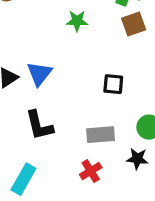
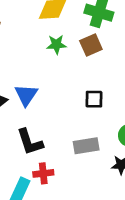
brown square: (134, 24) -> (91, 45), moved
red cross: (91, 171) -> (43, 173), moved, turned 30

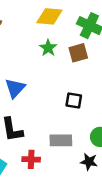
green star: (57, 44) -> (48, 48), turned 30
red cross: (43, 173) -> (31, 159), moved

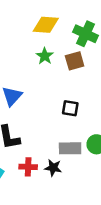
gray rectangle: (61, 140) -> (70, 148), moved
black star: (89, 162) -> (53, 168), moved

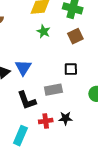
brown square: (75, 61) -> (75, 36), moved
gray rectangle: (70, 148) -> (53, 90), moved

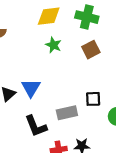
black square: (71, 69) -> (93, 99), moved

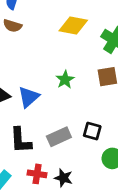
green star: (53, 45) -> (65, 80), moved
gray rectangle: (67, 113) -> (59, 137), turned -30

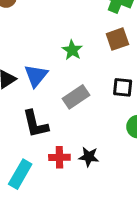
black square: (92, 131) -> (123, 87), moved
gray rectangle: (59, 137) -> (76, 97), moved

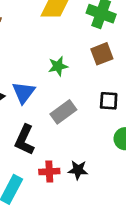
green star: (72, 50) -> (58, 66), turned 30
black L-shape: (35, 124) -> (25, 140), turned 40

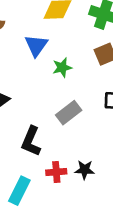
blue triangle: (23, 93) -> (36, 45), moved

